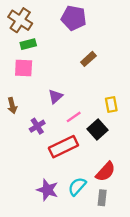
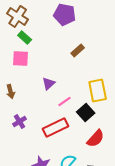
green rectangle: (28, 44) -> (25, 38), turned 56
yellow rectangle: (111, 104) -> (98, 91), size x1.6
purple cross: (37, 126) -> (20, 122), moved
red semicircle: (106, 172) -> (96, 139), moved

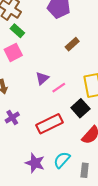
pink square: (21, 59) -> (13, 52), turned -30
pink line: (65, 102) -> (59, 88), moved

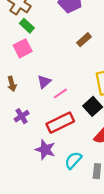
purple triangle: (42, 78) -> (44, 82), moved
pink line: (59, 88) -> (60, 94), moved
purple star: (35, 163) -> (45, 150), moved

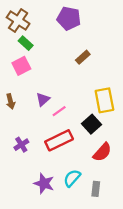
purple cross: (22, 116) -> (21, 145), moved
purple star: (45, 150) -> (44, 183), moved

